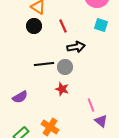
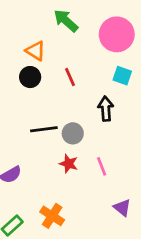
black arrow: (76, 47) -> (106, 109), moved, turned -84
pink line: (91, 105) -> (102, 166), moved

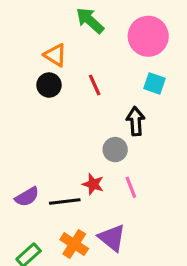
black line: (44, 129) -> (65, 202), moved
gray circle: (73, 133) -> (115, 150), moved
purple triangle: (122, 208) -> (112, 238), moved, size x1.4

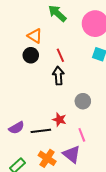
black arrow: (136, 121) -> (58, 76), moved
gray circle: (115, 150) -> (83, 101), moved
pink line: (131, 187) -> (82, 135), moved

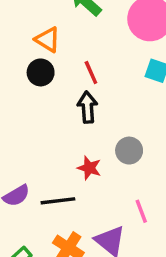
red star: (59, 120) -> (89, 168), moved
pink line: (82, 135) -> (141, 211), moved

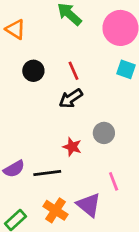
orange triangle: (48, 40) -> (15, 29), moved
black arrow: (87, 107) -> (71, 98), turned -120

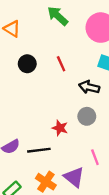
black arrow: (71, 98) -> (89, 87), moved, turned 48

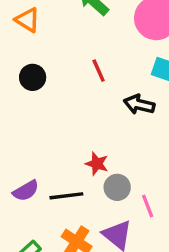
black circle: (27, 64) -> (33, 77), moved
gray circle: (87, 116) -> (117, 187), moved

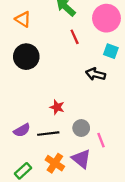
red line: (99, 71) -> (75, 37), moved
black circle: (33, 77) -> (26, 57), size x1.5
red star: (97, 164) -> (57, 107), moved

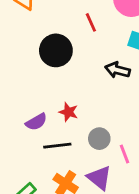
black circle: (26, 57) -> (56, 50), moved
purple semicircle: (22, 130) -> (36, 122), moved

